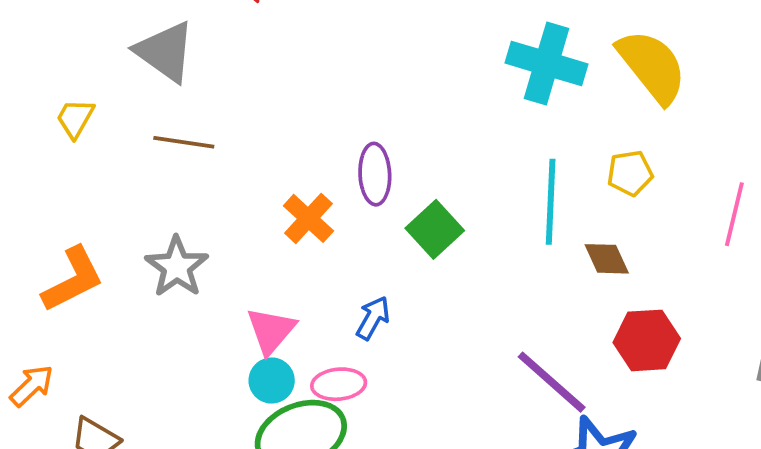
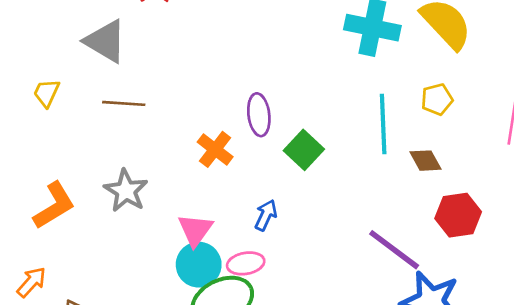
cyan circle: (272, 380) -> (199, 265), size x1.4

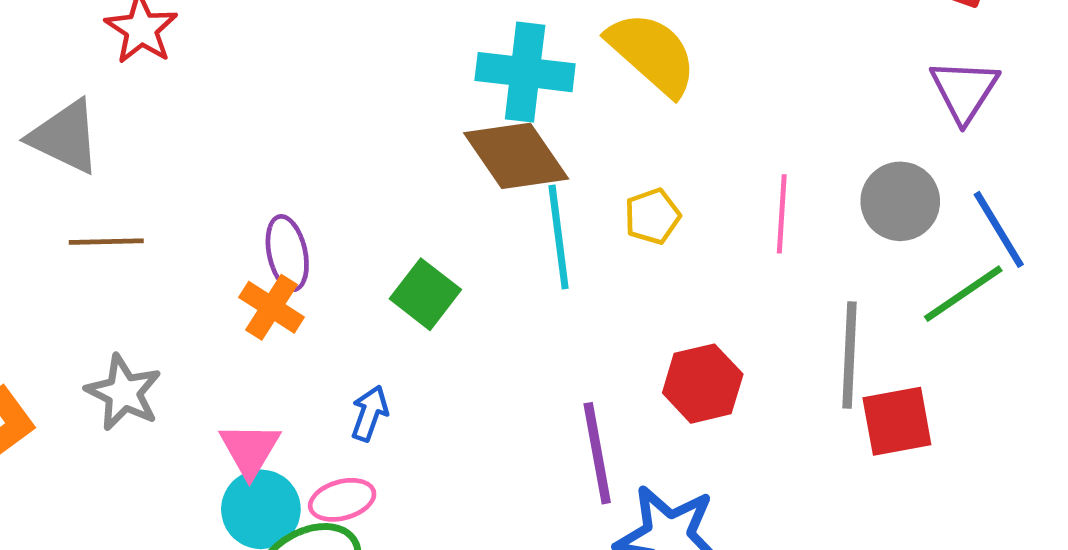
yellow pentagon: (437, 99) -> (652, 216), moved
purple ellipse: (259, 115) -> (287, 253), moved
brown diamond: (426, 161) -> (516, 156), moved, size x1.8
purple line: (394, 250) -> (597, 453), turned 48

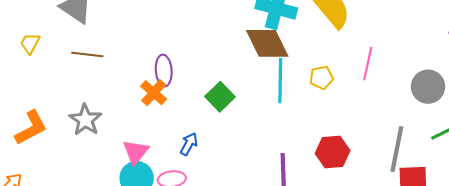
pink line: (782, 214) -> (368, 64), moved

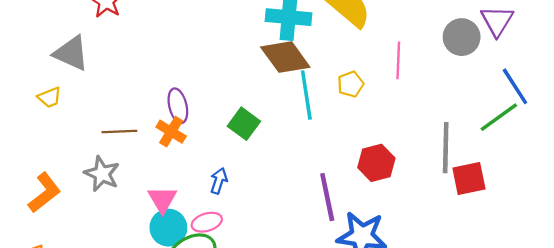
yellow trapezoid: (30, 43) -> (50, 97), moved, turned -130
brown line: (87, 54) -> (119, 132), moved
gray circle: (428, 87) -> (462, 37), moved

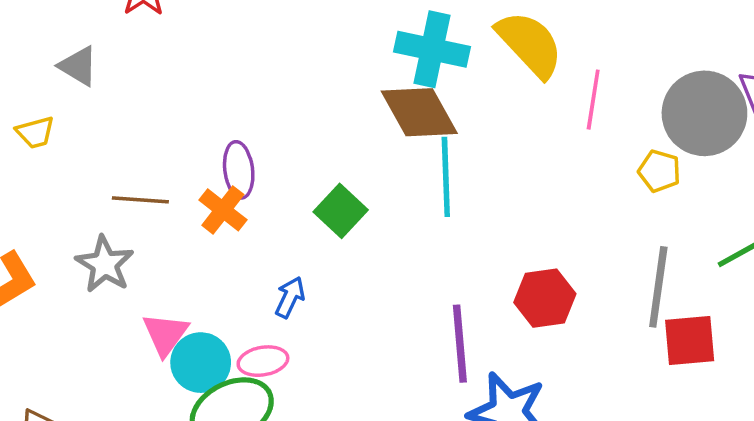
gray circle: (462, 37) -> (704, 113), size x1.4
gray triangle: (71, 53) -> (78, 66), size x0.7
pink line: (398, 60) -> (593, 100), moved
yellow pentagon: (351, 84) -> (659, 171), moved, turned 30
pink triangle: (162, 199) -> (165, 334), moved

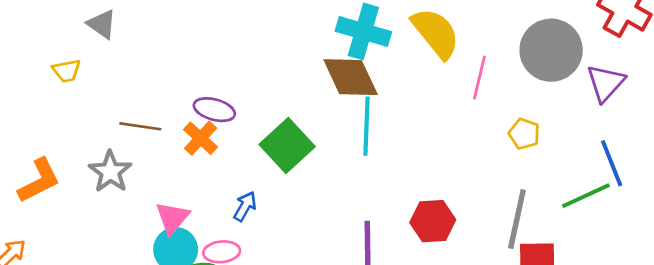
gray circle: (704, 113) -> (551, 50), moved
purple ellipse: (239, 170) -> (214, 110), turned -72
green square: (341, 211) -> (287, 145), size x1.4
pink triangle: (165, 334) -> (172, 218), moved

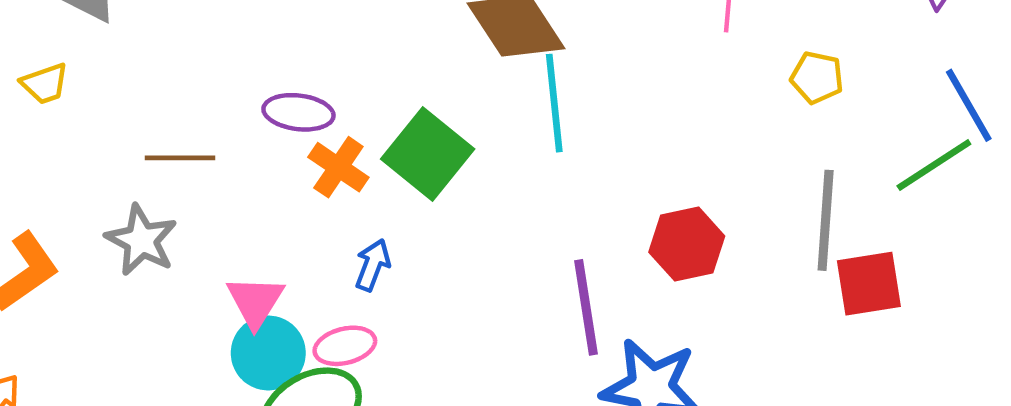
orange cross: (201, 138) -> (338, 167), moved

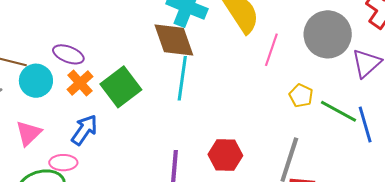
green line: (934, 165) -> (338, 111), moved, turned 48
blue arrow: (373, 265) -> (84, 130), size x1.4
cyan circle: (268, 353) -> (36, 81), moved

